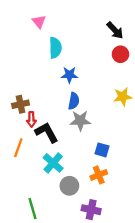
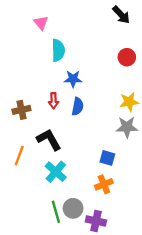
black arrow: (115, 30) -> (121, 15), moved
red arrow: (31, 119) -> (54, 101), moved
gray star: (80, 121) -> (127, 127), moved
gray circle: (69, 186) -> (73, 208), moved
green line: (32, 209) -> (56, 212), moved

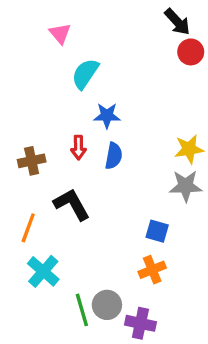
cyan semicircle: (58, 50) -> (85, 74), turned -145
red circle: (127, 57) -> (191, 52), moved
cyan cross: (56, 172) -> (43, 271), moved

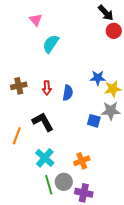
blue star: (107, 116) -> (98, 78), moved
brown cross: (32, 161) -> (19, 86), moved
blue square: (157, 231) -> (94, 121), moved
orange cross: (152, 270) -> (82, 161), moved
cyan cross: (43, 271) -> (45, 158), moved

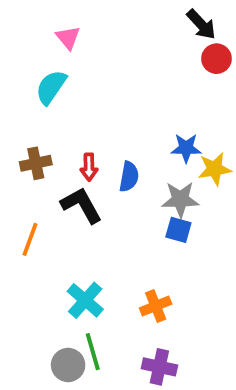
cyan semicircle: (51, 44) -> (51, 87), moved
gray star: (111, 111) -> (180, 199), moved
black L-shape: (43, 122) -> (81, 205), moved
orange line: (17, 136) -> (30, 239), moved
gray circle: (64, 182) -> (68, 365), moved

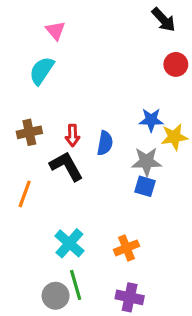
red circle: (216, 59) -> (176, 64), moved

